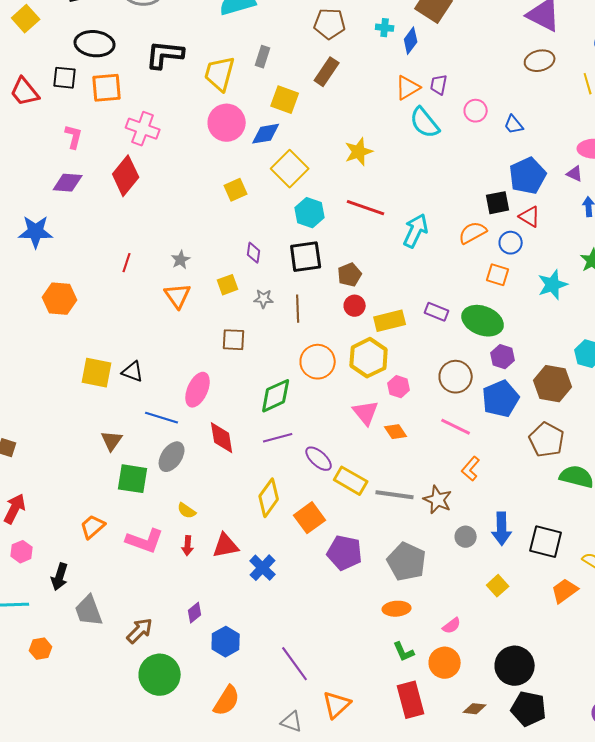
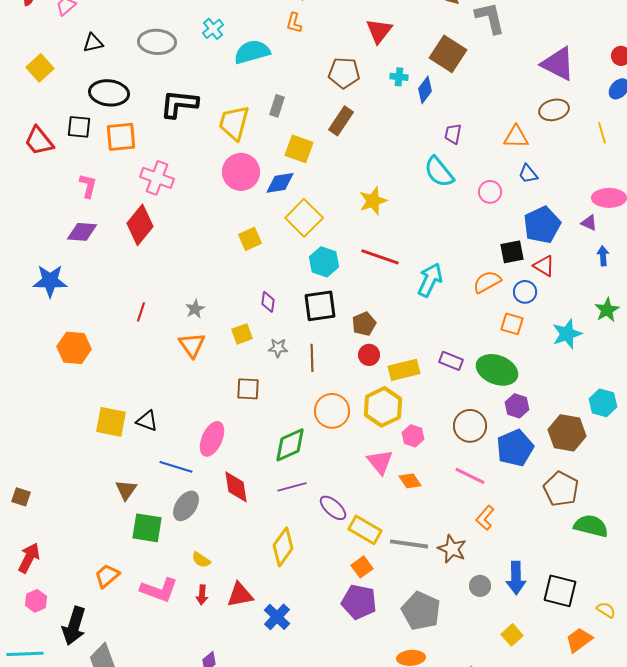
orange triangle: (408, 88) -> (516, 137), moved, turned 32
pink circle: (476, 111) -> (490, 192), moved
orange square: (310, 518) -> (362, 567), moved, size x0.7
black arrow: (60, 577) -> (74, 626), size x1.4

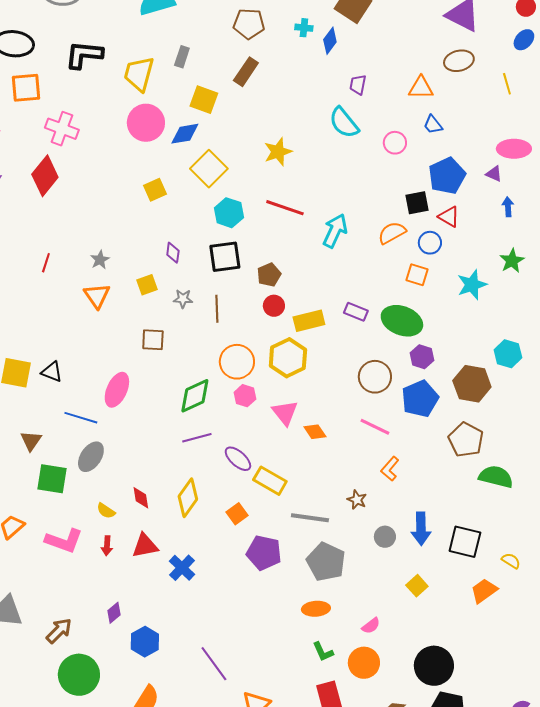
pink hexagon: (413, 436) -> (245, 396), moved
red diamond: (236, 487) -> (141, 498), moved, size x0.7
gray line: (409, 544) -> (310, 518), moved
brown star: (452, 549) -> (357, 500), size x0.7
orange square: (362, 567) -> (237, 514), moved

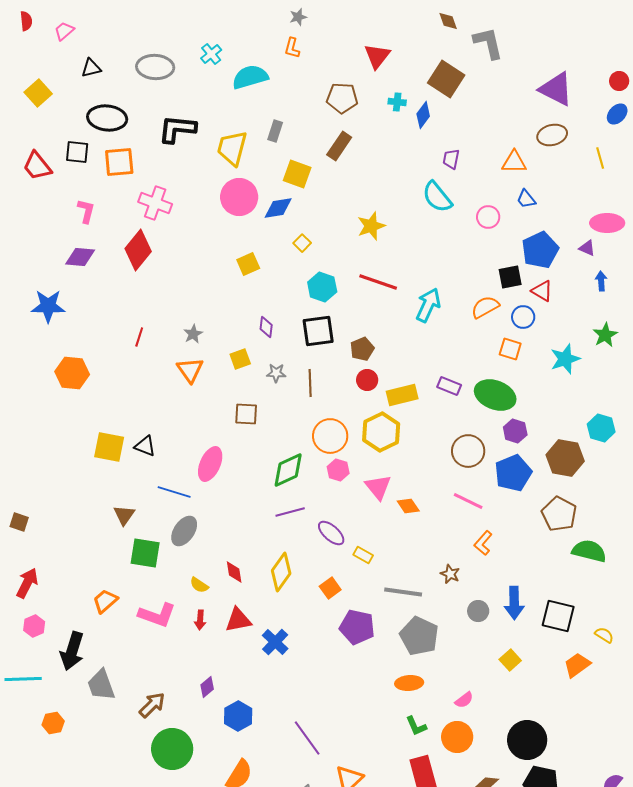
yellow square: (209, 169) -> (302, 243), size x0.5
yellow rectangle: (270, 481) -> (363, 555), size x0.6

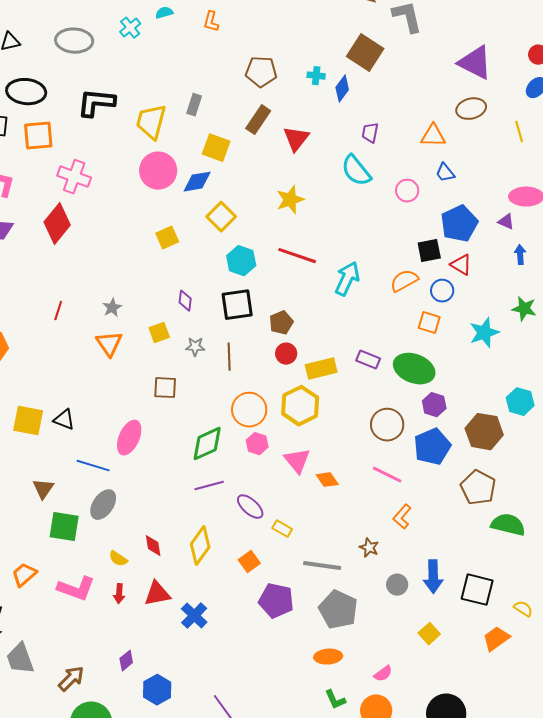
red triangle: (377, 56) -> (296, 139), moved
cyan semicircle: (250, 77) -> (164, 13), moved, size x0.5
yellow square: (302, 243) -> (221, 217), size x1.6
green star: (605, 335) -> (524, 309), turned -30

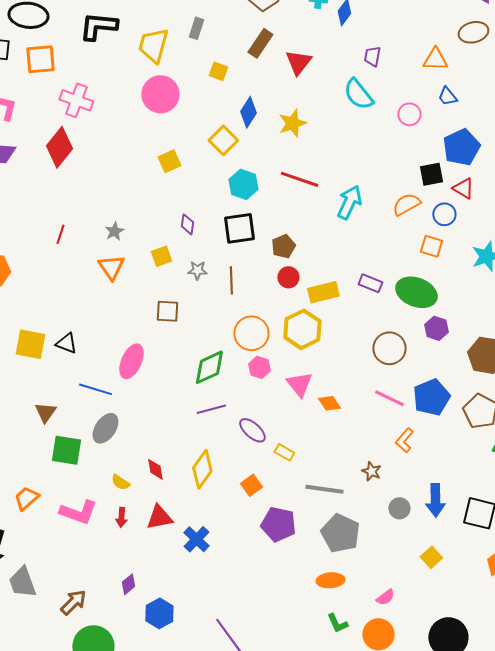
yellow square: (216, 148) -> (218, 71), size x0.7
blue diamond: (197, 182) -> (248, 112), moved, turned -48
blue pentagon: (432, 447) -> (431, 397), moved

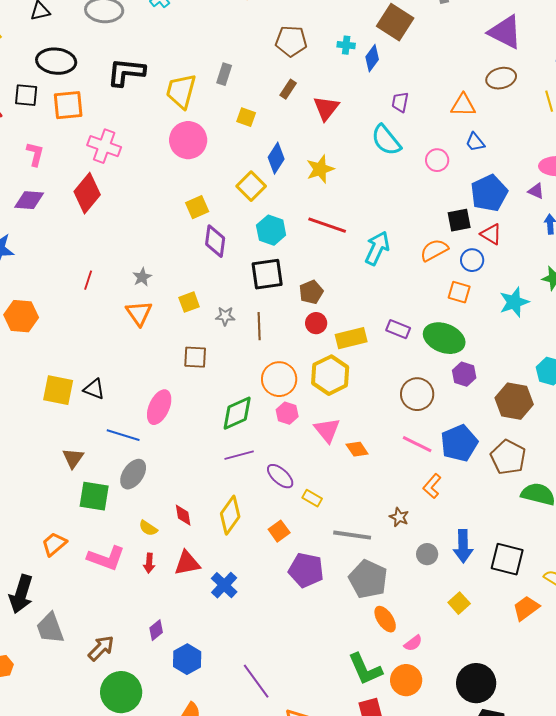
brown rectangle: (260, 43) -> (288, 89), size x0.7
purple diamond: (187, 224) -> (215, 241), moved, size x1.5
orange ellipse: (330, 580) -> (385, 619), moved, turned 60
green L-shape: (337, 623) -> (365, 669), size x1.6

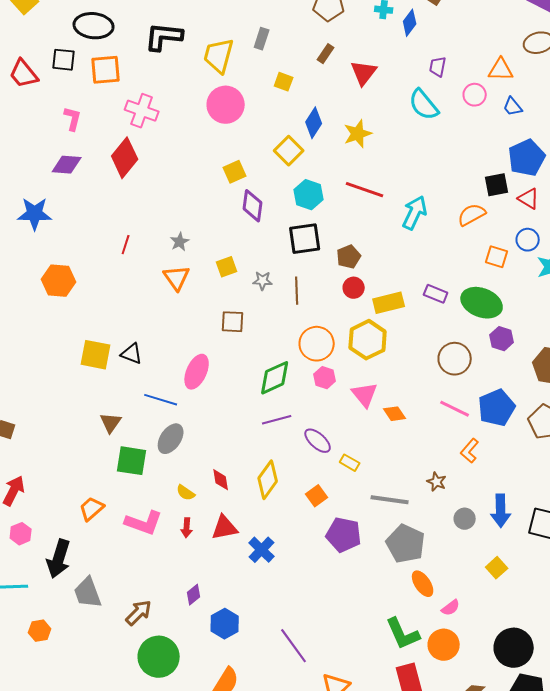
pink circle: (437, 160) -> (475, 95), moved
blue circle: (472, 260) -> (528, 240), moved

